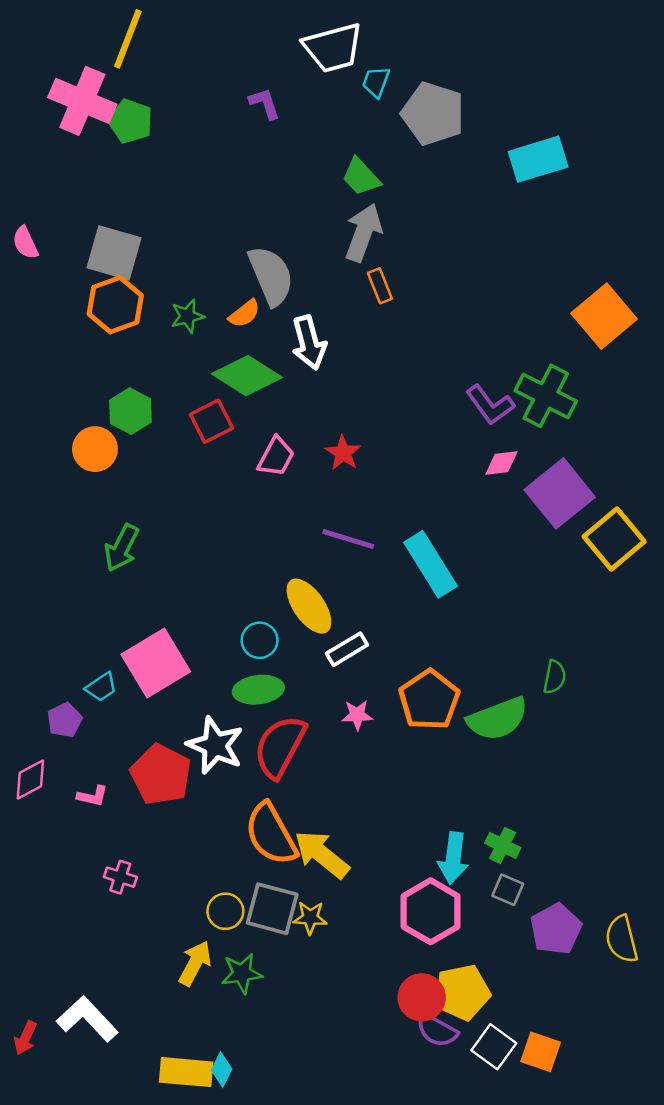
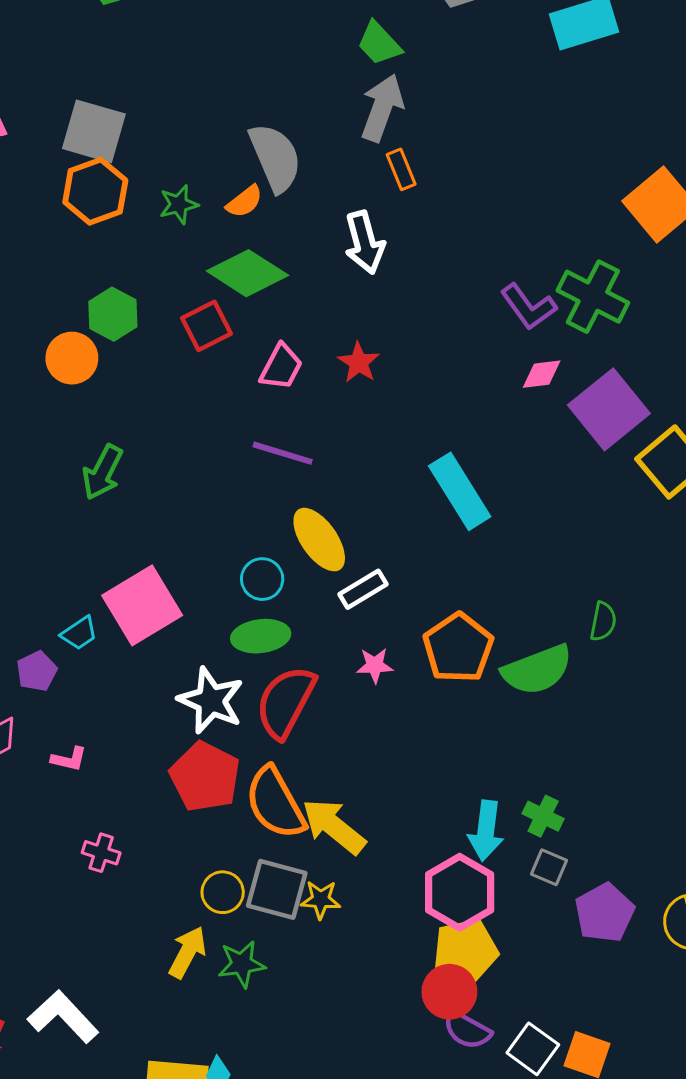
white arrow: (309, 343) -> (365, 242), moved
purple line: (348, 539) -> (283, 453), moved
red pentagon: (161, 775) -> (205, 777), moved
yellow pentagon: (462, 992) -> (466, 951), moved

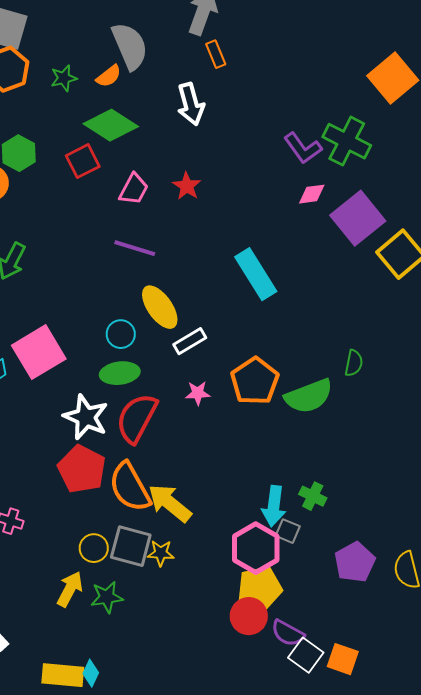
gray square: (549, 867) -> (288, 531), moved
purple semicircle: (467, 1030) -> (288, 633), moved

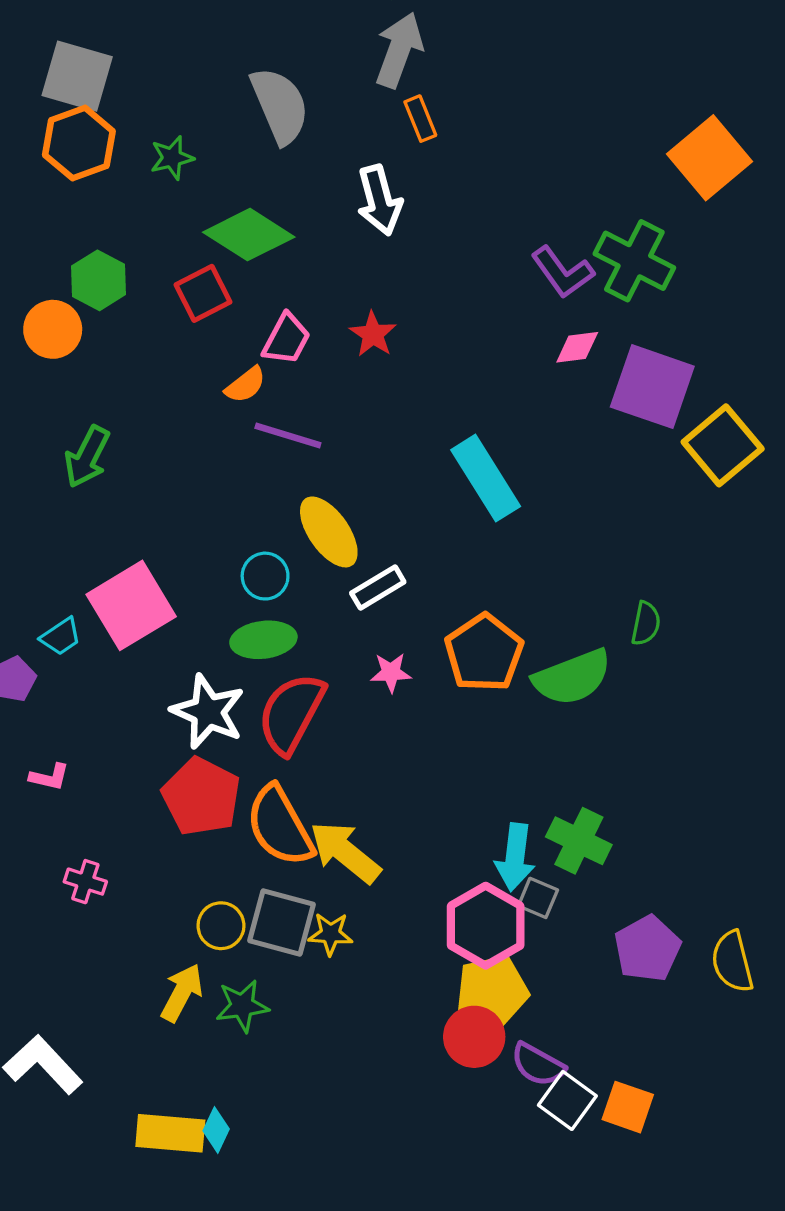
orange semicircle: (109, 76) -> (245, 385), moved
purple square: (358, 218) -> (652, 387), turned -32
green cross: (313, 496) -> (579, 841), size x1.4

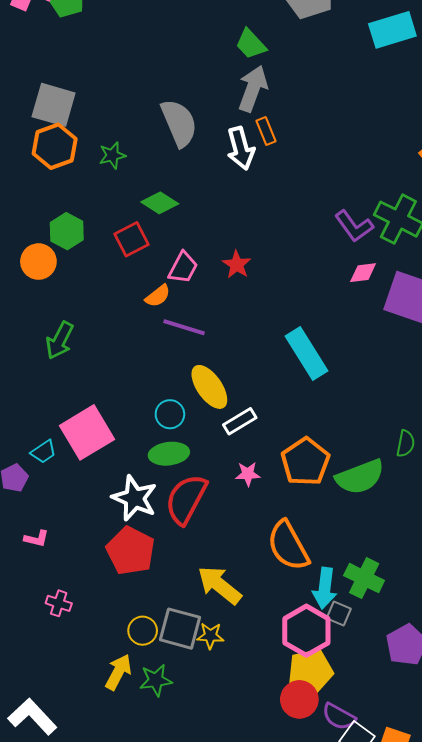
white arrow: (379, 200) -> (241, 148), moved
green diamond: (249, 235) -> (160, 203), size x0.7
orange semicircle: (280, 826) -> (288, 546), moved

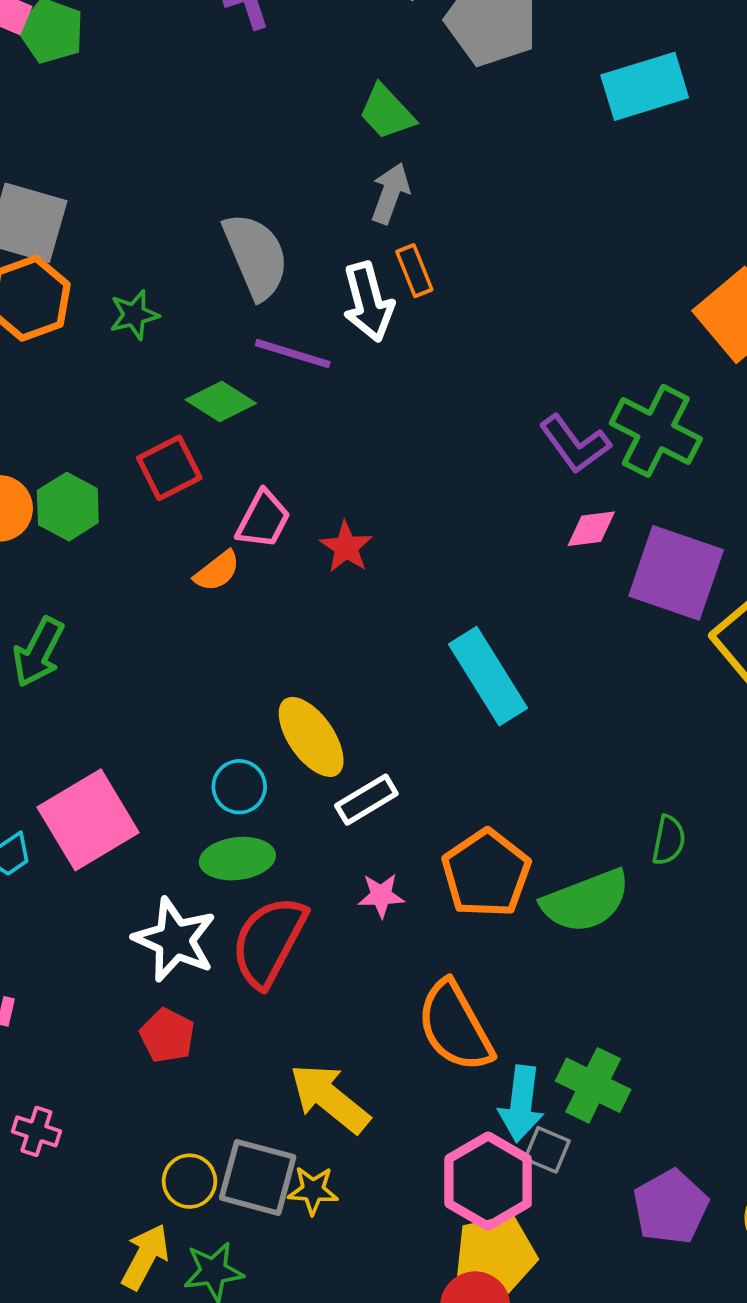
gray arrow: (253, 89) -> (390, 193), size x0.7
green hexagon: (67, 231) -> (68, 507), moved
red star: (237, 265) -> (346, 547), moved
purple line: (184, 327) -> (293, 354), moved
red pentagon: (130, 551) -> (167, 1036), size x0.6

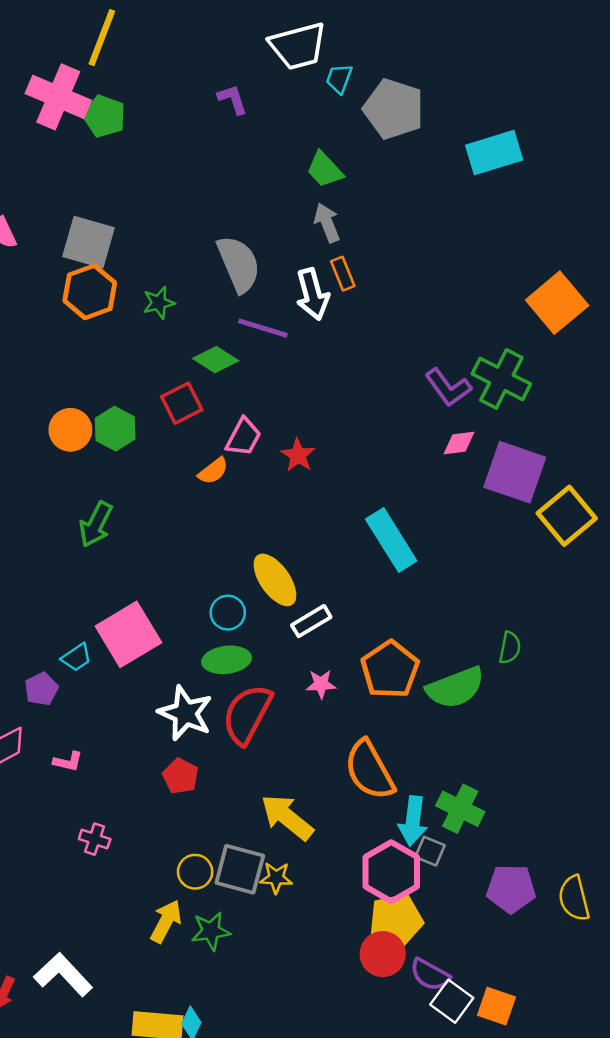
gray arrow: (390, 193) -> (327, 223), turned -42
purple pentagon: (671, 1207) -> (511, 889), turned 30

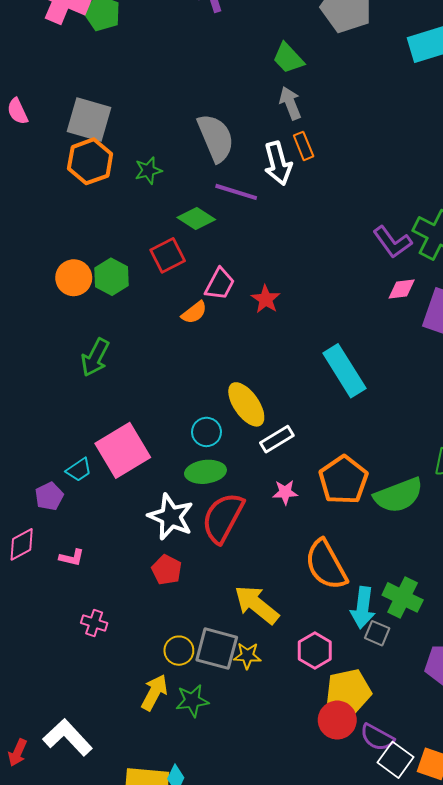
pink hexagon: (391, 872) -> (315, 651), moved, size x0.7

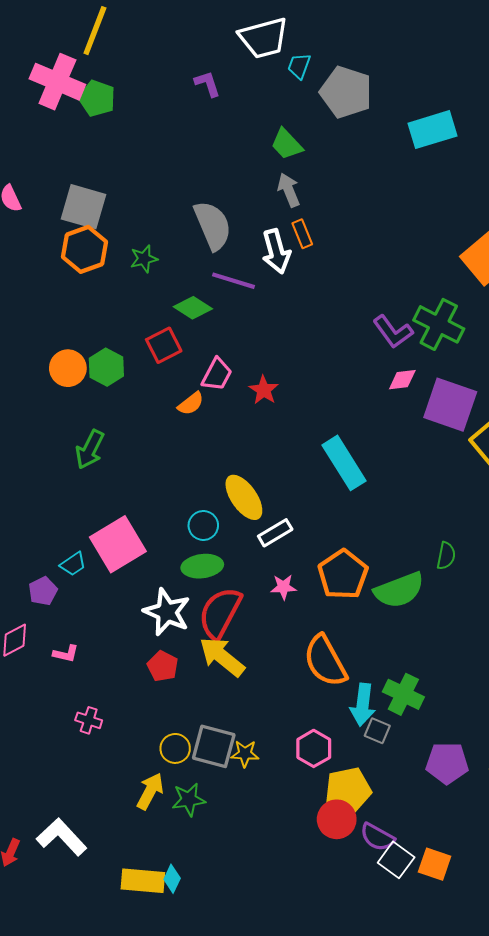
yellow arrow: (257, 605) -> (222, 657), moved

